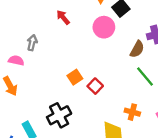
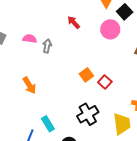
pink semicircle: (16, 60) -> (30, 39), moved
black cross: (59, 115) -> (88, 114), moved

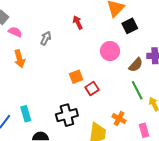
pink circle: (110, 29) -> (110, 51), moved
pink semicircle: (30, 39) -> (15, 32), moved
orange arrow: (29, 85) -> (19, 59), moved

